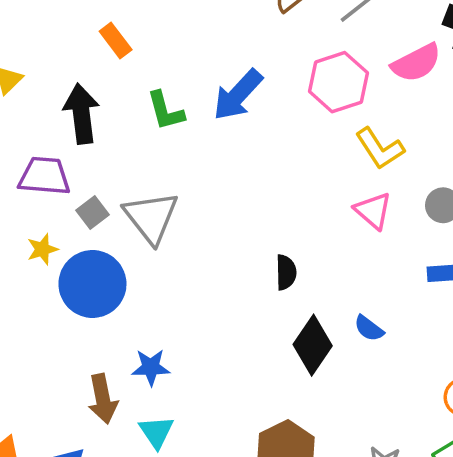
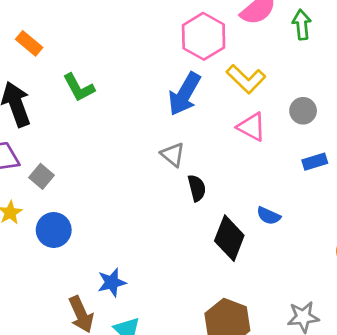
blue arrow: (238, 95) -> (184, 94), moved
gray triangle: (151, 217) -> (173, 155), moved, size x0.6
blue circle: (92, 284) -> (54, 230), size x0.7

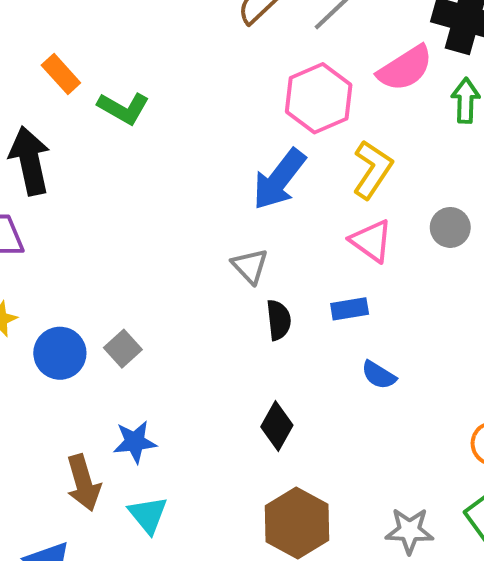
yellow L-shape: (246, 79) -> (372, 169), turned -108
green L-shape: (79, 88) -> (123, 108), moved, turned -40
blue rectangle: (315, 162) -> (350, 309), moved
gray square: (41, 176) -> (123, 349), moved
black diamond: (229, 238) -> (277, 426), moved, size x0.7

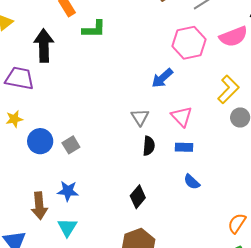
green L-shape: (123, 108) -> (94, 29), turned -40
yellow L-shape: (372, 169) -> (228, 89), moved
blue arrow: (279, 179) -> (162, 78), size x0.7
pink triangle: (371, 241) -> (182, 117), moved

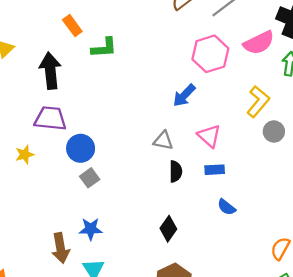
purple trapezoid: (20, 78) -> (50, 118), moved
gray triangle: (140, 117) -> (163, 141), turned -42
blue circle: (40, 141) -> (81, 148), moved

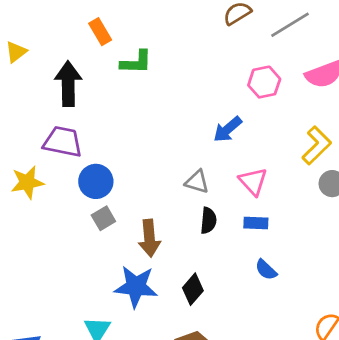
pink hexagon: (210, 54) -> (264, 82), size x0.7
yellow star: (25, 154) -> (27, 182), size x1.4
blue star: (91, 229) -> (136, 287), moved, size x1.5
brown arrow: (60, 248) -> (149, 238), moved

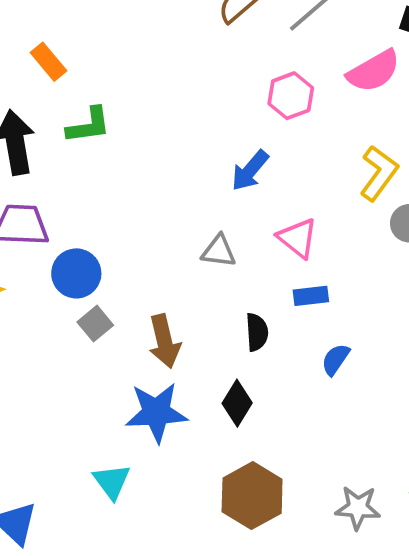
green L-shape: (136, 62) -> (89, 125), moved
black semicircle: (208, 221) -> (257, 332), moved
blue semicircle: (266, 270) -> (336, 359), turned 90

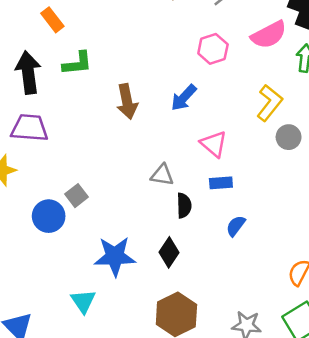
gray triangle: (219, 251) -> (162, 175), moved
blue circle: (76, 273) -> (49, 216), moved
brown arrow: (164, 341) -> (127, 102), moved

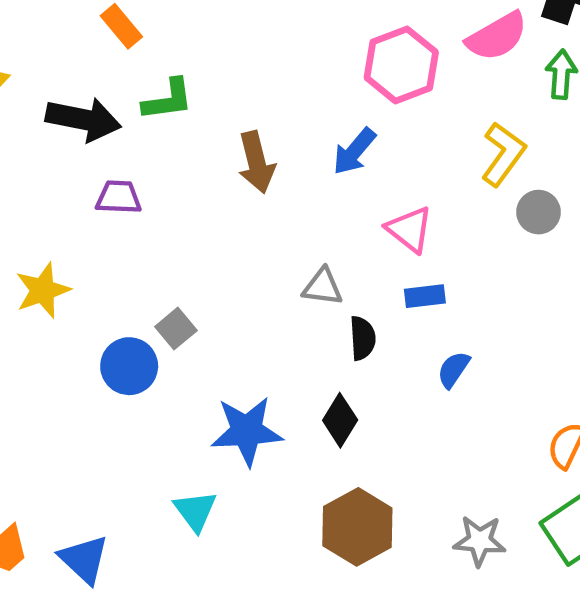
pink hexagon: (213, 49) -> (401, 65), size x1.4
black arrow: (28, 73) -> (83, 119), turned 111
purple trapezoid: (29, 128) -> (119, 197), moved, size x0.7

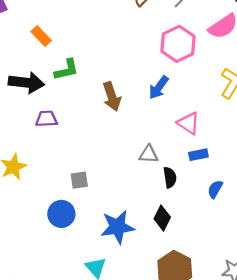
gray square: (176, 329) -> (79, 180), turned 36
blue circle: (129, 366) -> (61, 214), moved

